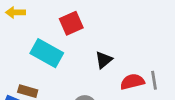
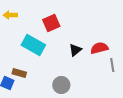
red semicircle: (132, 82) -> (99, 48), moved

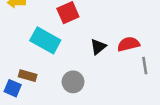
gray circle: (61, 85) -> (73, 82), moved

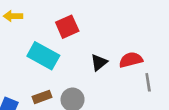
brown rectangle: (28, 76) -> (42, 97), moved, turned -36

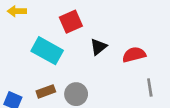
black triangle: (99, 62) -> (98, 47), moved
gray line: (148, 82) -> (150, 88), moved

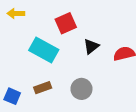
gray circle: (76, 94) -> (81, 89), moved

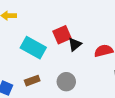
red square: (66, 23) -> (62, 35), moved

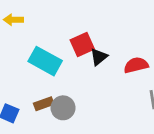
gray circle: (66, 82) -> (63, 108), moved

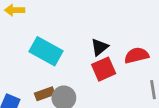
red square: (82, 44) -> (104, 69), moved

